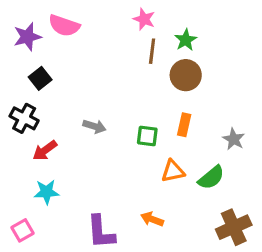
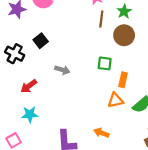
black square: (40, 78) -> (41, 41), moved
black cross: (24, 118) -> (15, 54), moved
orange rectangle: (184, 125) -> (123, 80), moved
green square: (147, 136) -> (105, 63), moved

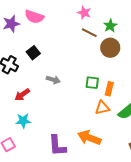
brown line: (101, 19) -> (89, 33), turned -70
green square: (105, 63) -> (92, 83), moved
orange arrow: (101, 133) -> (89, 138), size x1.6

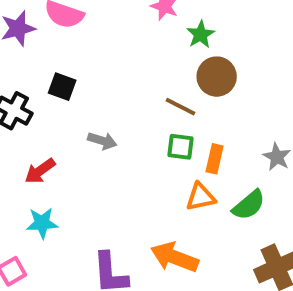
green star: (110, 26) -> (201, 34), moved
brown line: (89, 33) -> (180, 107), moved
black square: (33, 53) -> (62, 87), turned -32

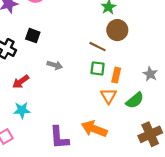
orange triangle: (201, 197) -> (109, 96), turned -49

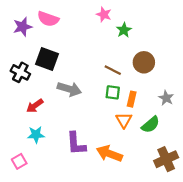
brown circle: (117, 30) -> (144, 62), moved
black square: (33, 36) -> (47, 59), size x1.5
gray arrow: (55, 65) -> (69, 89), size x1.5
purple L-shape: (59, 138) -> (76, 144), moved

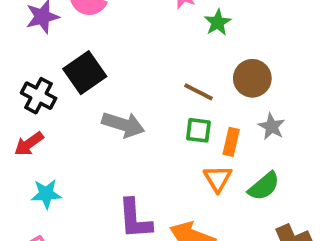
black square: (47, 59) -> (85, 73), turned 35
gray star: (166, 98) -> (272, 126), moved
red arrow: (35, 106) -> (29, 144), moved
cyan star: (36, 135) -> (46, 194), moved

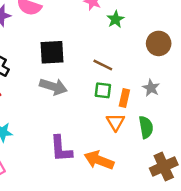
black square: (85, 73) -> (52, 52), moved, turned 32
brown circle: (252, 78) -> (159, 43), moved
green semicircle: (264, 186) -> (146, 127), turned -60

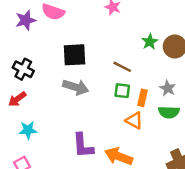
green star: (115, 19) -> (150, 42), moved
orange triangle: (115, 122) -> (134, 120), turned -30
green semicircle: (146, 127) -> (169, 112), moved, turned 102

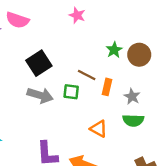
black square: (75, 55) -> (39, 63), turned -30
green square: (122, 91) -> (71, 92), moved
orange rectangle: (143, 98) -> (107, 87), moved

